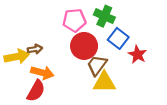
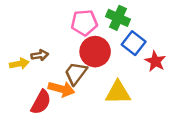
yellow arrow: (17, 57) -> (19, 64), size x0.7
brown trapezoid: (97, 65) -> (76, 73), moved
orange arrow: (42, 73) -> (61, 89), moved

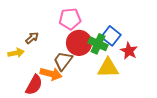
green cross: (118, 18) -> (98, 44), moved
brown arrow: (40, 55) -> (32, 38), moved, turned -32
yellow triangle: (118, 93) -> (108, 68), moved

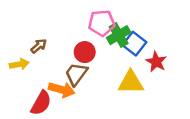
pink pentagon: (70, 19) -> (102, 23), moved
red circle: (79, 43) -> (85, 52), moved, size x0.7
green cross: (98, 44) -> (119, 35), moved, turned 36

